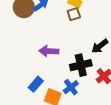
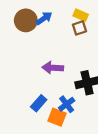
blue cross: (71, 87) -> (67, 104), moved

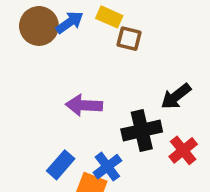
yellow rectangle: (81, 15) -> (109, 17), moved
brown square: (80, 28) -> (129, 39), turned 32

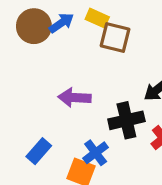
brown square: (129, 39) -> (115, 38), size x1.4
blue rectangle: (61, 165) -> (39, 151), moved

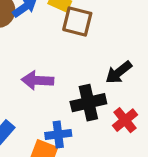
blue cross: (96, 153) -> (58, 134), turned 30

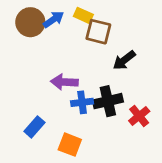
black arrow: (119, 72) -> (124, 60), moved
blue cross: (58, 134) -> (82, 102), moved

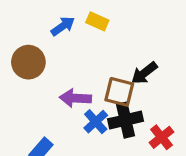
brown circle: (30, 22) -> (28, 62), moved
brown square: (98, 32) -> (119, 92), moved
blue cross: (82, 102) -> (96, 122), turned -35

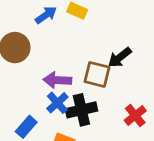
black cross: (125, 120) -> (81, 110), moved
blue cross: (96, 122) -> (57, 103), moved

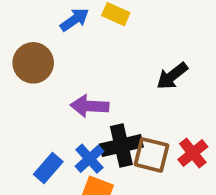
brown square: (97, 74) -> (152, 155), moved
blue cross: (57, 103) -> (90, 159), moved

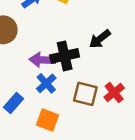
black cross: (121, 146) -> (65, 56), moved
blue cross: (90, 159) -> (46, 83), moved

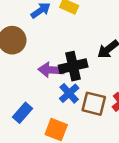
blue cross: (46, 83) -> (69, 93), moved

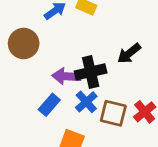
blue rectangle: (23, 113) -> (49, 105), moved

